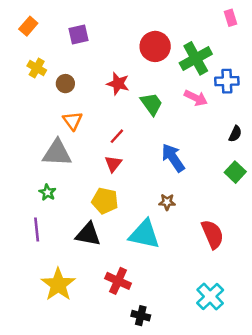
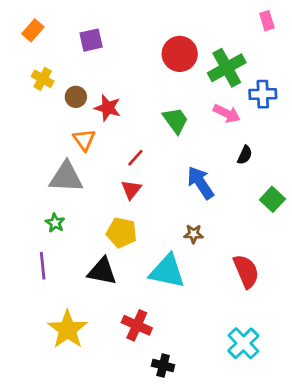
red star: (118, 84) -> (108, 108), moved
black semicircle: (235, 134) -> (245, 155), moved

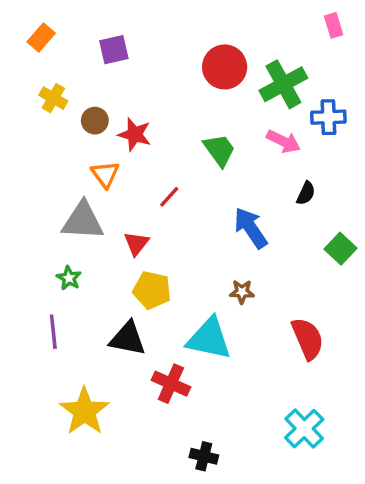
red triangle: (131, 190) -> (136, 243), moved
red cross: (137, 325) -> (171, 384), moved

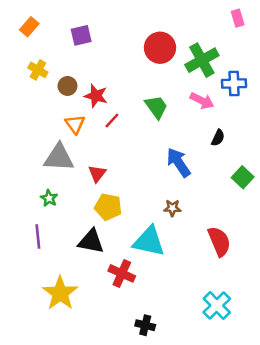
red line: (169, 197) -> (112, 120), moved

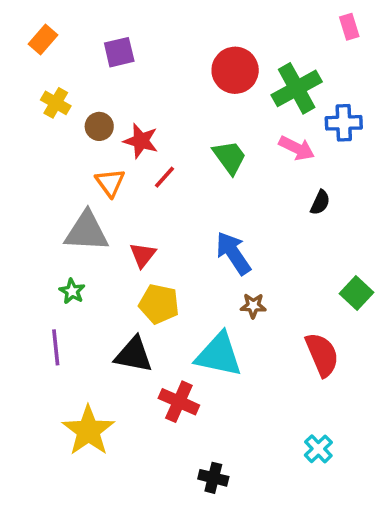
blue arrow: (179, 162) -> (233, 253), moved
green square: (243, 177) -> (356, 293), moved
cyan cross: (217, 305) -> (318, 449), size x0.7

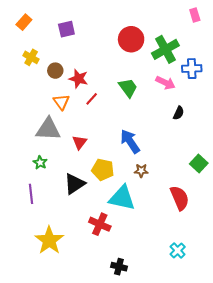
yellow pentagon: (159, 304) -> (103, 170), moved
black triangle: (134, 355) -> (74, 184), moved, turned -45

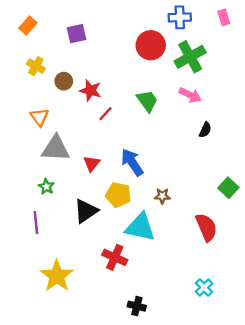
blue cross: (192, 69) -> (180, 17), moved
orange triangle: (61, 102) -> (39, 117), moved
blue arrow: (130, 141) -> (132, 162), moved

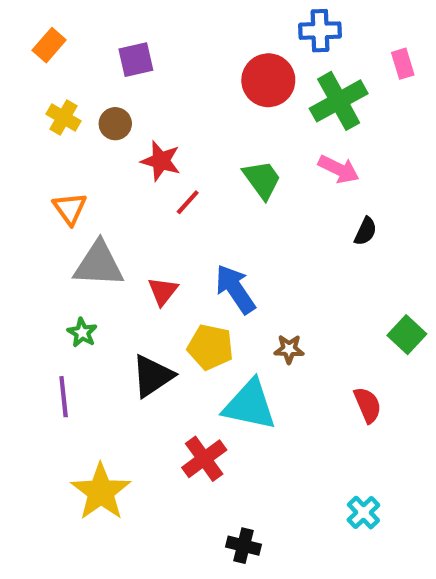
pink rectangle: (224, 17) -> (403, 64), moved
brown circle: (64, 81) -> (115, 124), moved
red semicircle: (206, 227) -> (368, 405), size x0.7
red cross: (115, 257) -> (204, 459), turned 30

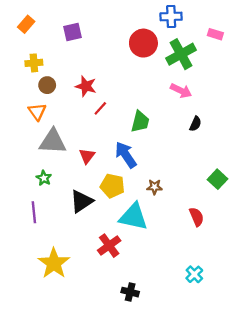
pink rectangle: (403, 64) -> (215, 34), turned -56
yellow cross: (64, 117) -> (34, 63), turned -35
brown circle: (115, 124) -> (47, 85), moved
green trapezoid: (262, 180) -> (140, 122), moved, turned 50

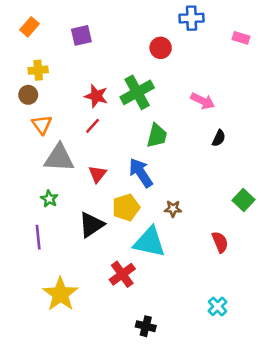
red circle: (143, 43) -> (161, 48), size x0.7
green cross: (181, 54) -> (137, 92), moved
brown circle: (47, 85) -> (28, 95), moved
red line: (100, 108) -> (93, 126), moved
yellow pentagon: (112, 186) -> (126, 207), turned -30

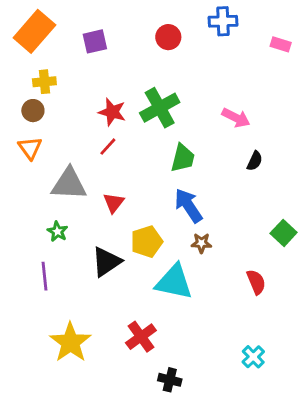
orange rectangle: (29, 27) -> (34, 31), size x1.8
red circle: (161, 48) -> (168, 37), moved
orange triangle: (42, 125) -> (30, 148), moved
blue arrow: (141, 173) -> (188, 206), moved
red cross: (122, 274) -> (141, 337), moved

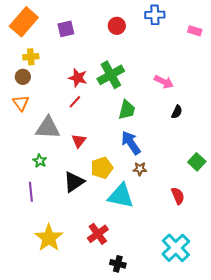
cyan cross: (253, 357) -> (176, 248), size x1.8

